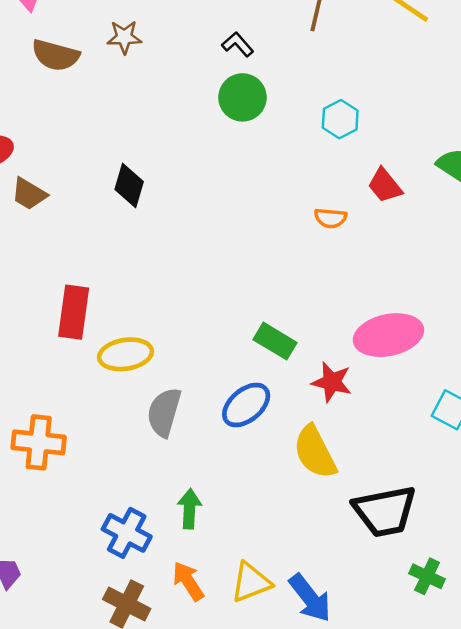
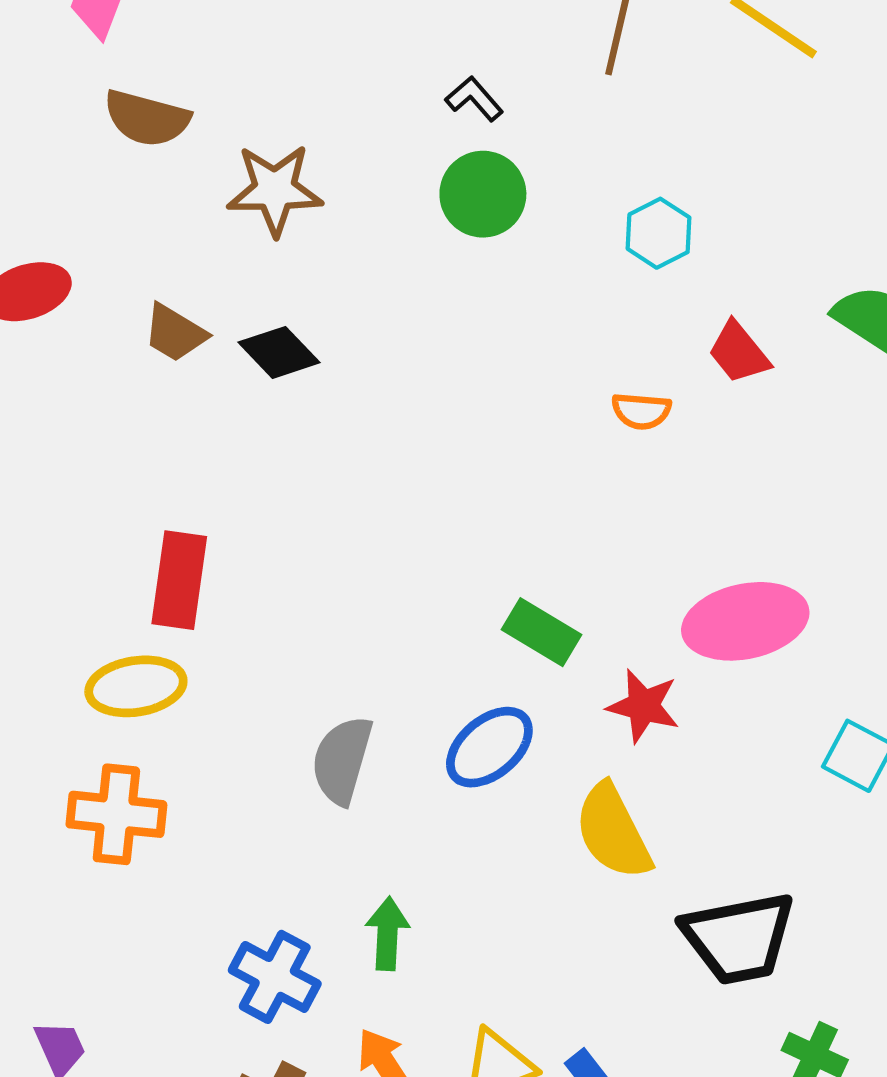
brown star: (124, 37) -> (275, 190), moved, size x1.5
black diamond: (129, 185) -> (279, 352), turned -60
brown trapezoid: (29, 194) -> (175, 333), moved
yellow ellipse: (125, 354) -> (136, 686), moved

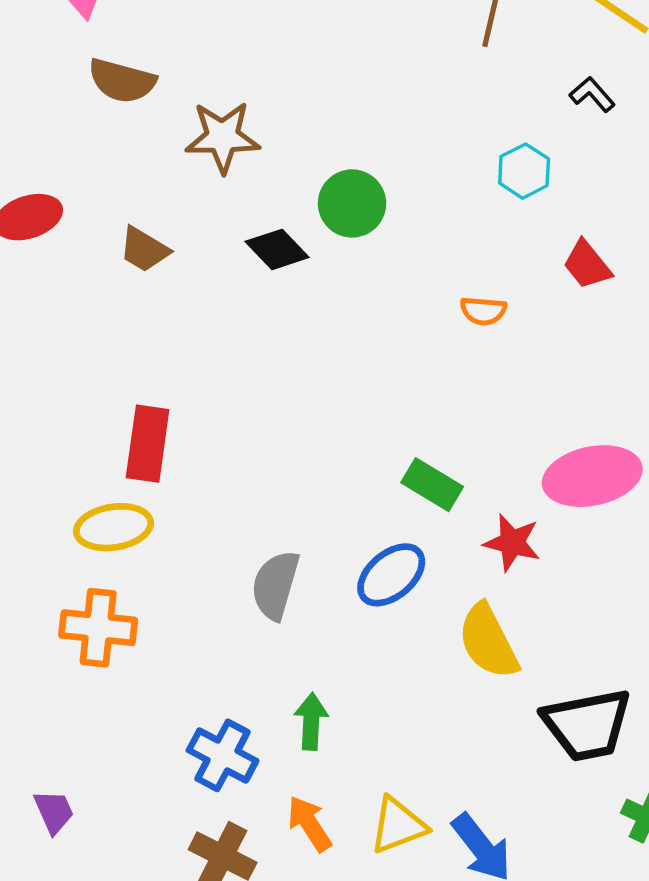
black L-shape: (474, 99) -> (592, 94), moved
green circle: (483, 194) -> (352, 203), moved
black diamond: (279, 352) -> (277, 249), moved
orange semicircle: (641, 411) -> (483, 311), moved

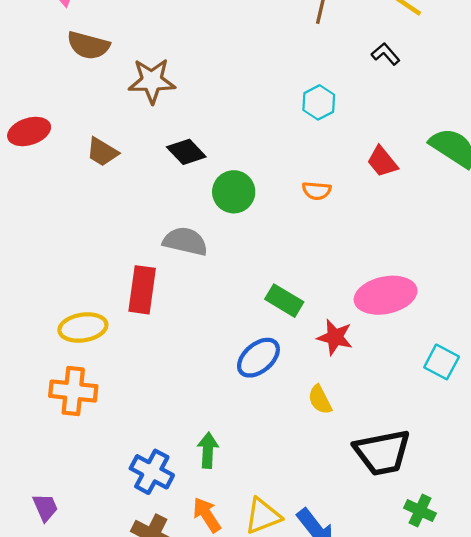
cyan hexagon: (524, 171) -> (319, 102), moved
green circle: (352, 203) -> (234, 192), moved
red rectangle: (148, 444) -> (142, 290), moved
gray semicircle: (275, 585) -> (185, 241), moved, turned 87
yellow semicircle: (488, 641) -> (320, 400), size x0.6

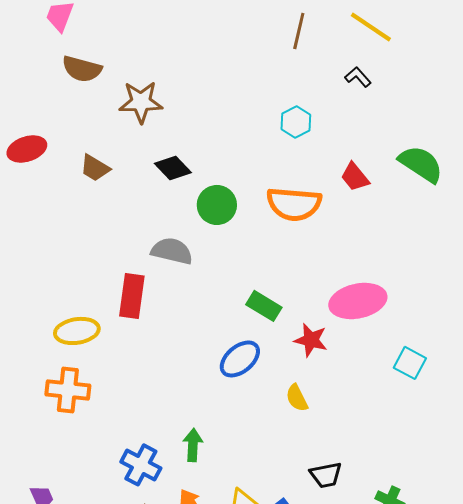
orange semicircle: (317, 191) -> (294, 204), size x2.0
black trapezoid: (382, 452) -> (326, 475), moved, size x0.6

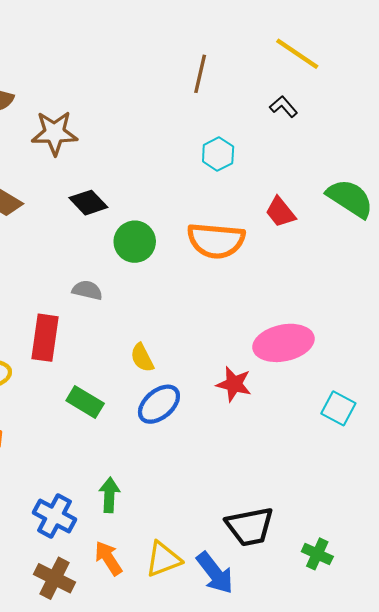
brown line: (299, 31) -> (200, 74), moved
gray semicircle: (172, 251) -> (87, 290), size x0.7
green rectangle: (264, 306) -> (85, 402), moved
yellow semicircle: (297, 398) -> (142, 358), moved
black trapezoid: (326, 475) -> (250, 527), size x1.4

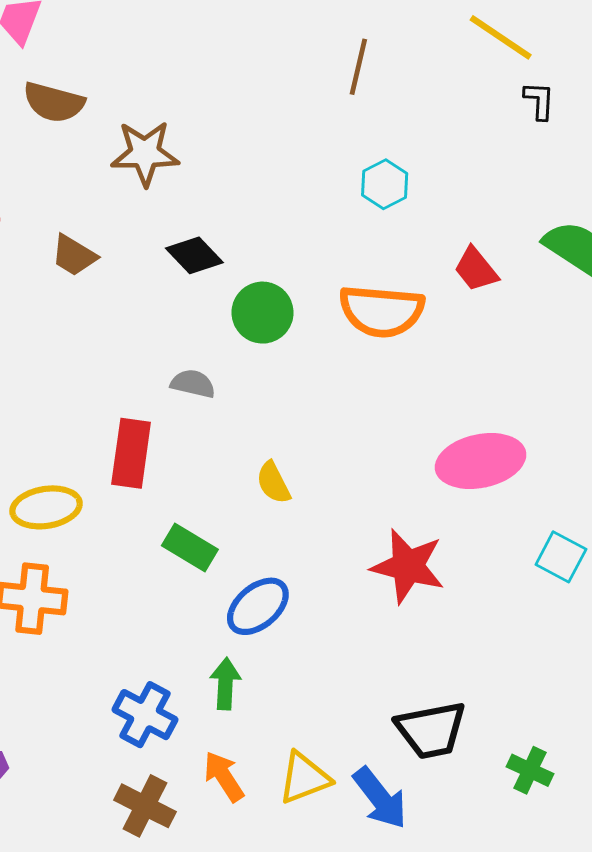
black L-shape: (283, 107) -> (539, 101), moved, turned 44
red star: (234, 384) -> (408, 566), moved, size x1.4
blue ellipse: (159, 404) -> (258, 606), moved

